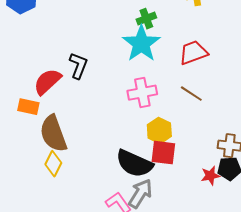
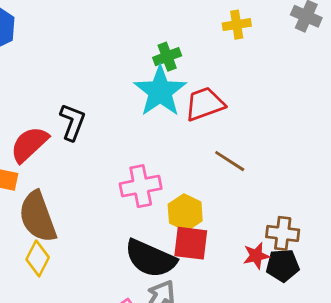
red trapezoid: (193, 53) -> (205, 104), moved
pink cross: (142, 93) -> (141, 186), moved
red star: (210, 176) -> (256, 256), moved

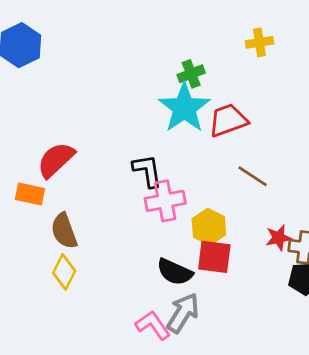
black L-shape: (72, 122) -> (147, 171), moved, turned -30
brown semicircle: (38, 217) -> (64, 231), size x0.7
red star: (256, 256) -> (279, 238), moved
black semicircle: (150, 258) -> (175, 272), size x0.7

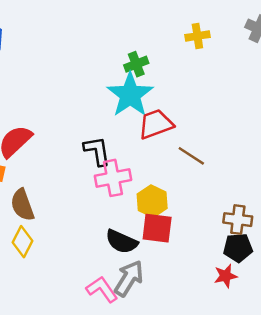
red trapezoid: (228, 120) -> (156, 124), moved
red star: (279, 238) -> (226, 276), moved

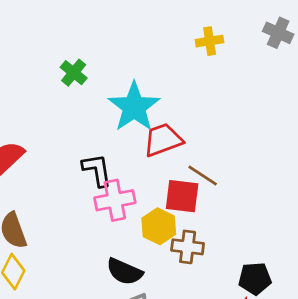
green cross: (136, 64) -> (74, 73), moved, turned -30
brown cross: (238, 220) -> (188, 247), moved
red square: (157, 228) -> (182, 196), moved

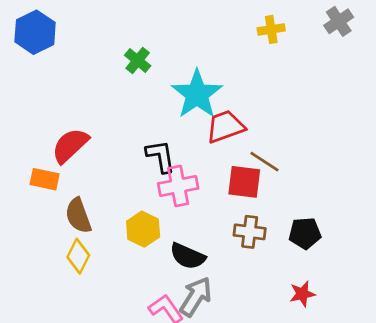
gray cross: (278, 33) -> (339, 21), turned 32
yellow hexagon: (159, 226) -> (143, 229), moved
black pentagon: (255, 278) -> (305, 233), moved

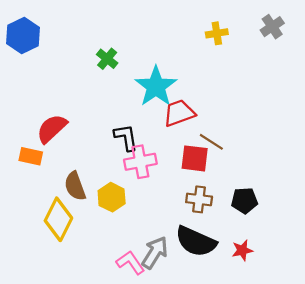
brown semicircle: (78, 216) -> (75, 186), moved
yellow diamond: (78, 256) -> (58, 219), size x1.5
black semicircle: (188, 256) -> (196, 241), moved, size x1.4

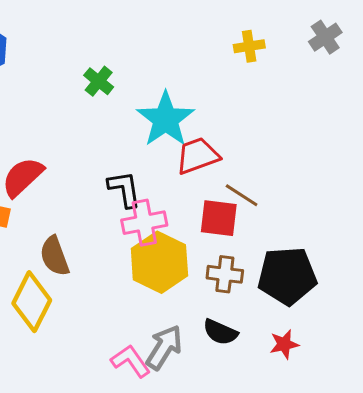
yellow hexagon: (112, 197) -> (159, 262), moved, size x1.5
black pentagon: (244, 201) -> (287, 276), size x1.6
black semicircle: (196, 241) -> (220, 332), size x0.6

